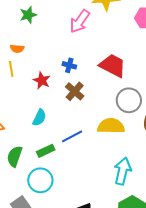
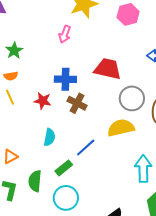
green star: (28, 15) -> (14, 51), moved
pink arrow: (80, 21) -> (65, 34), size x0.7
blue cross: (69, 65) -> (65, 79), size x1.5

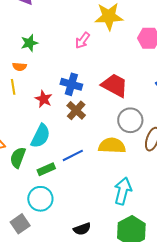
cyan semicircle: (49, 137) -> (41, 136), size x1.4
green semicircle: (35, 181) -> (18, 158), moved

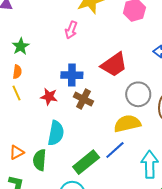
orange semicircle: (19, 67) -> (17, 72), turned -72
red trapezoid: (115, 85) -> (114, 65), turned 132
blue line: (73, 155) -> (115, 150), moved
green rectangle: (46, 169) -> (86, 162), moved, size x1.5

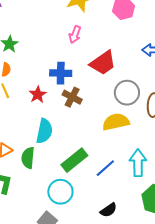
pink arrow: (71, 30) -> (75, 35), moved
red star: (49, 97) -> (38, 95), turned 30
blue line: (115, 150) -> (105, 168), moved

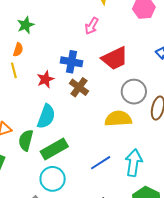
green rectangle: (74, 160) -> (54, 149), moved

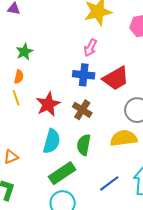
blue cross: (71, 62) -> (84, 75), moved
red star: (45, 79) -> (48, 104), size x1.4
green semicircle: (26, 140) -> (84, 145), moved

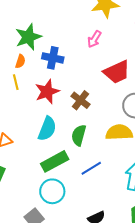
green star: (24, 52) -> (28, 37), size x1.5
blue cross: (84, 75) -> (53, 58), moved
blue line: (109, 183) -> (91, 168), moved

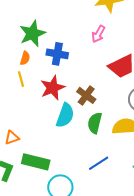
cyan semicircle: (47, 129) -> (65, 115), moved
green semicircle: (79, 135) -> (95, 123), moved
green rectangle: (55, 161) -> (36, 162), moved, turned 44

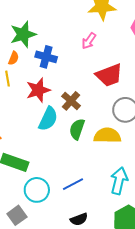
blue line: (99, 163) -> (73, 184), moved

